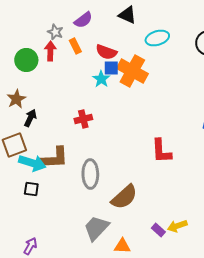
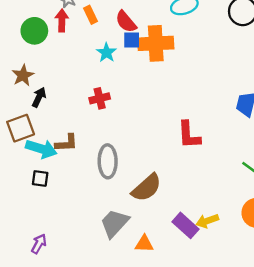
red semicircle: (106, 52) -> (126, 22), turned 30
orange cross: (132, 71) -> (156, 43), turned -32
cyan star: (101, 79) -> (106, 53), moved
brown L-shape: (54, 158) -> (66, 143), size x0.7
purple rectangle: (158, 230) -> (185, 225), size x1.6

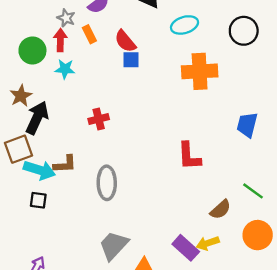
orange cross: (156, 43) -> (200, 71), moved
cyan star: (106, 53) -> (65, 69), moved, turned -30
black arrow: (39, 97) -> (37, 118), size x1.6
brown semicircle: (147, 188) -> (220, 210), moved, size x0.7

